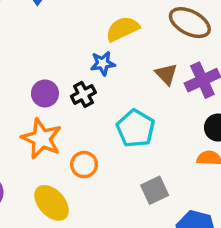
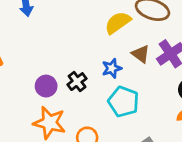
yellow semicircle: (123, 29) -> (118, 23), moved
blue star: (103, 63) -> (112, 68), moved

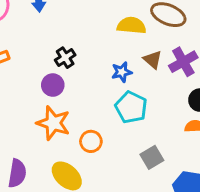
yellow semicircle: (118, 23) -> (132, 25), turned 36
black cross: (77, 82) -> (65, 58), moved

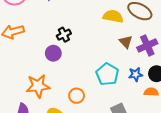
blue star: (122, 72) -> (136, 74), moved
orange star: (53, 123) -> (38, 86), moved, turned -30

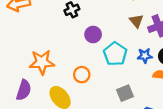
purple circle: (53, 53) -> (93, 35), moved

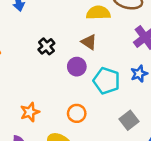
brown triangle: (136, 21) -> (89, 42), moved
orange star: (42, 62) -> (30, 112), size x0.7

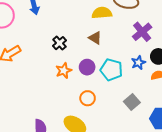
purple circle: (77, 67) -> (87, 67), moved
orange star: (30, 112) -> (64, 71), moved

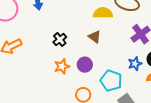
cyan pentagon: (111, 70) -> (111, 81), moved

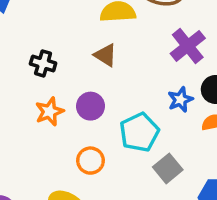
black cross: (60, 39) -> (43, 63), turned -32
cyan pentagon: (111, 81) -> (139, 132), turned 30

